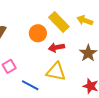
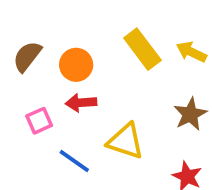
orange circle: (38, 33) -> (76, 65), moved
red arrow: (56, 47) -> (81, 103), moved

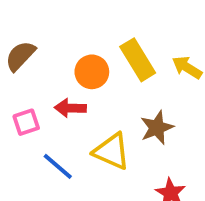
orange circle: (76, 65) -> (92, 72), moved
brown star: (190, 114) -> (157, 128), moved

